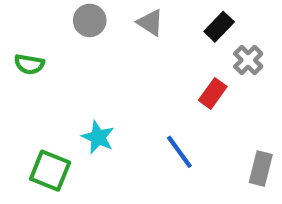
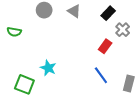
blue line: (179, 152) -> (101, 75), moved

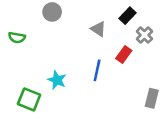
gray triangle: (74, 11) -> (98, 29), moved
blue line: (101, 75) -> (97, 70), moved, turned 48

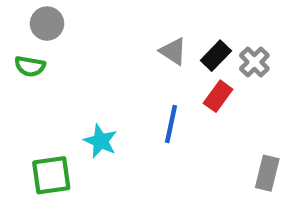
gray circle: (52, 12) -> (47, 24), moved
black rectangle: (127, 16) -> (216, 56), moved
green square: (29, 99) -> (51, 175), turned -30

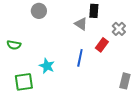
gray circle: (47, 24) -> (39, 11), moved
black rectangle: (216, 56) -> (94, 11), moved, turned -40
green semicircle: (30, 66) -> (14, 45), moved

